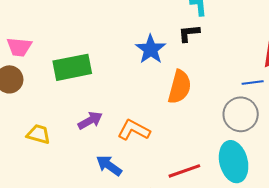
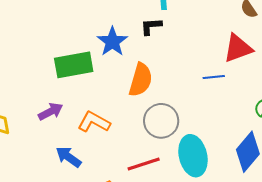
green rectangle: (72, 67) -> (74, 65), moved
gray circle: (241, 114) -> (161, 121), moved

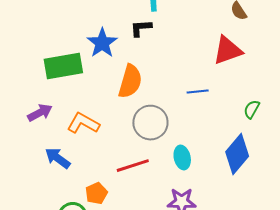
blue line: (214, 77) -> (198, 92), moved
cyan ellipse: (193, 156) -> (182, 157), size x0.6

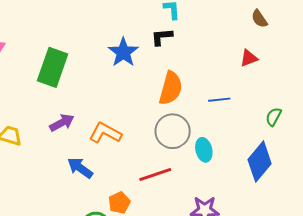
red triangle: (228, 50) -> (249, 58), size x0.6
green rectangle: (63, 66) -> (53, 67), moved, turned -60
orange semicircle: (130, 81) -> (171, 88), moved
cyan ellipse: (182, 157) -> (204, 150), moved

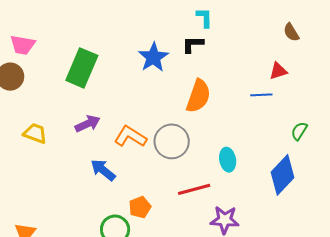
blue line: (219, 100) -> (261, 95), moved
gray circle: (173, 131) -> (172, 141), moved
red line: (155, 174) -> (194, 189), moved

